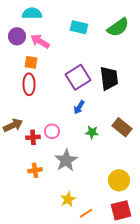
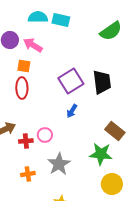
cyan semicircle: (32, 13) -> (38, 17), moved
cyan rectangle: (79, 27) -> (61, 20), moved
green star: (92, 132) -> (101, 154), moved, size x1.6

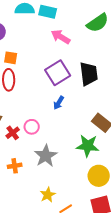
pink arrow: (33, 45) -> (61, 37), moved
red cross: (26, 141) -> (13, 133), turned -32

